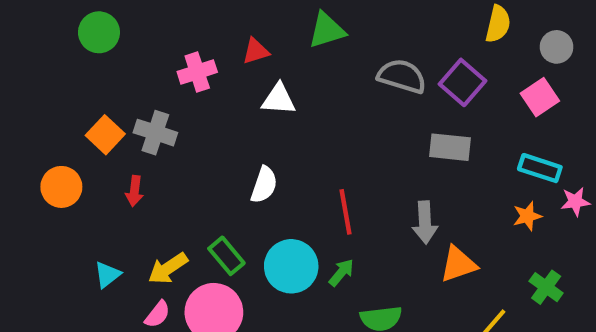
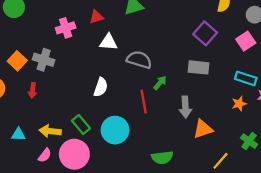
gray semicircle: (402, 76) -> (139, 60), moved
yellow arrow: (168, 268) -> (50, 131), turned 40
green arrow: (341, 273) -> (160, 83), moved
cyan triangle: (107, 275) -> (18, 134), turned 40

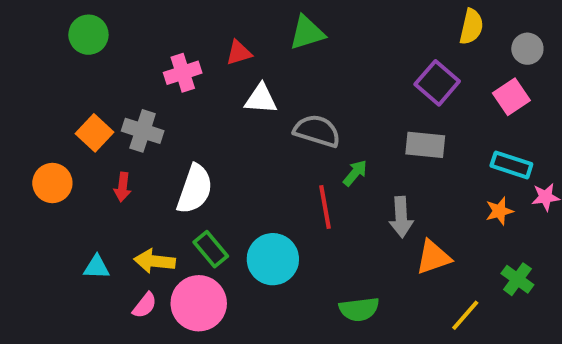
white semicircle: (101, 87) -> (195, 189), moved, size x1.4

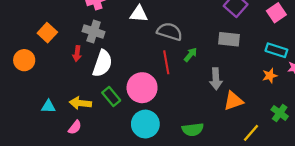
gray cross: (143, 131) -> (94, 32), moved
red arrow: (123, 187) -> (77, 54), moved
red line: (325, 207) -> (166, 62), moved
cyan circle: (273, 259) -> (145, 124), moved
pink circle: (199, 303) -> (142, 88), moved

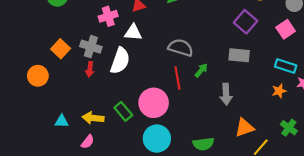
white triangle: (139, 14) -> (133, 32), moved
gray cross: (94, 32) -> (91, 47), moved
white semicircle: (102, 63) -> (120, 61), moved
orange triangle: (233, 101) -> (244, 128), moved

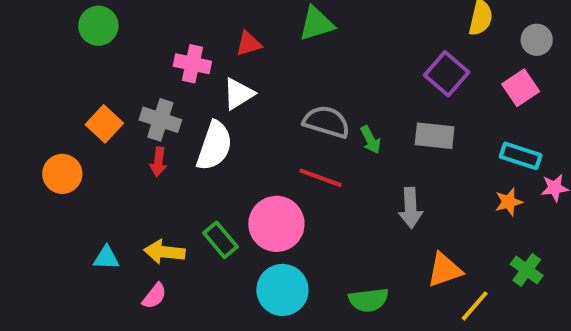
pink cross: (108, 16) -> (192, 64), turned 30
white triangle: (133, 32) -> (238, 94), turned -36
green arrow: (201, 70) -> (371, 140), moved, turned 112
red line: (177, 78) -> (321, 178), turned -60

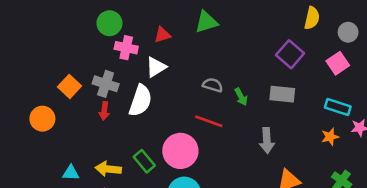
green circle: (98, 26) -> (109, 23), moved
gray semicircle: (327, 122) -> (213, 85), size x0.7

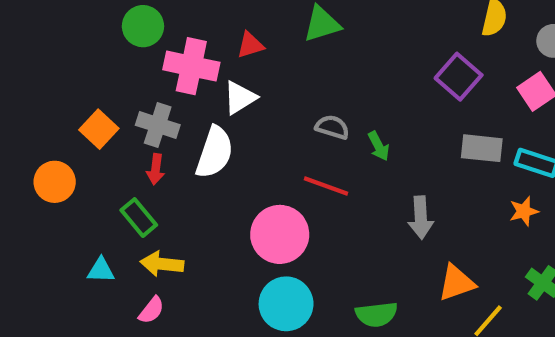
green circle: (109, 23) -> (143, 26), moved
pink cross: (126, 48) -> (191, 66), size x1.4
gray rectangle: (282, 94) -> (482, 148), moved
green rectangle: (144, 161) -> (139, 218), moved

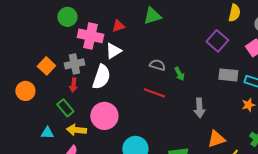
gray cross: (158, 125) -> (74, 64), turned -30
pink circle: (280, 234) -> (104, 116), moved

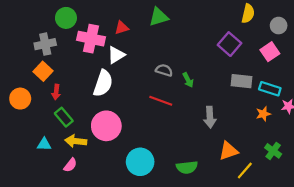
gray cross: (74, 64) -> (45, 44), moved
red arrow: (73, 85) -> (56, 92), moved

